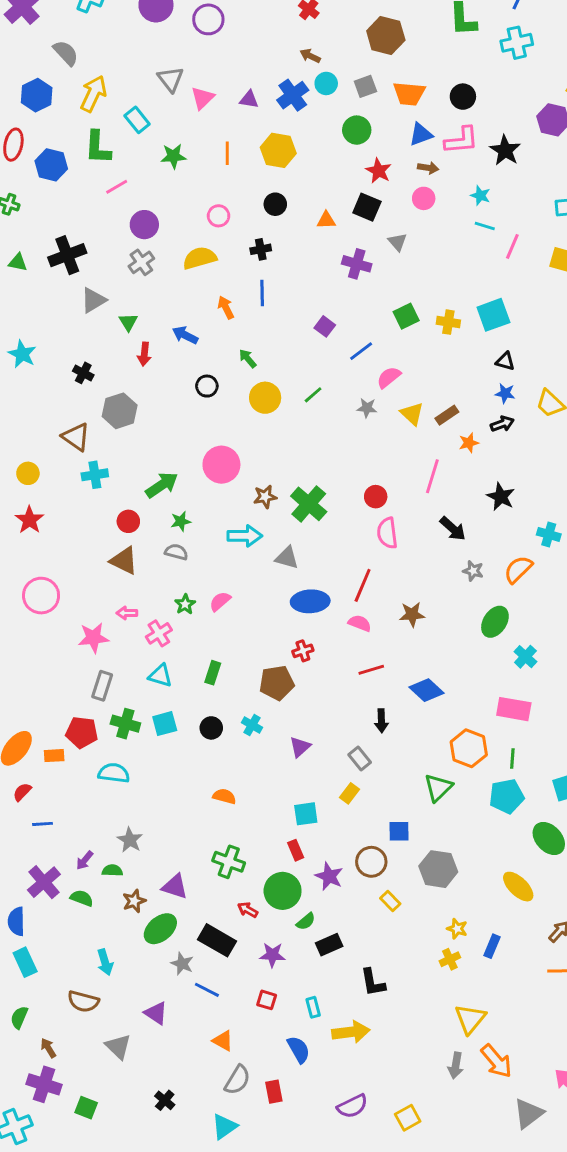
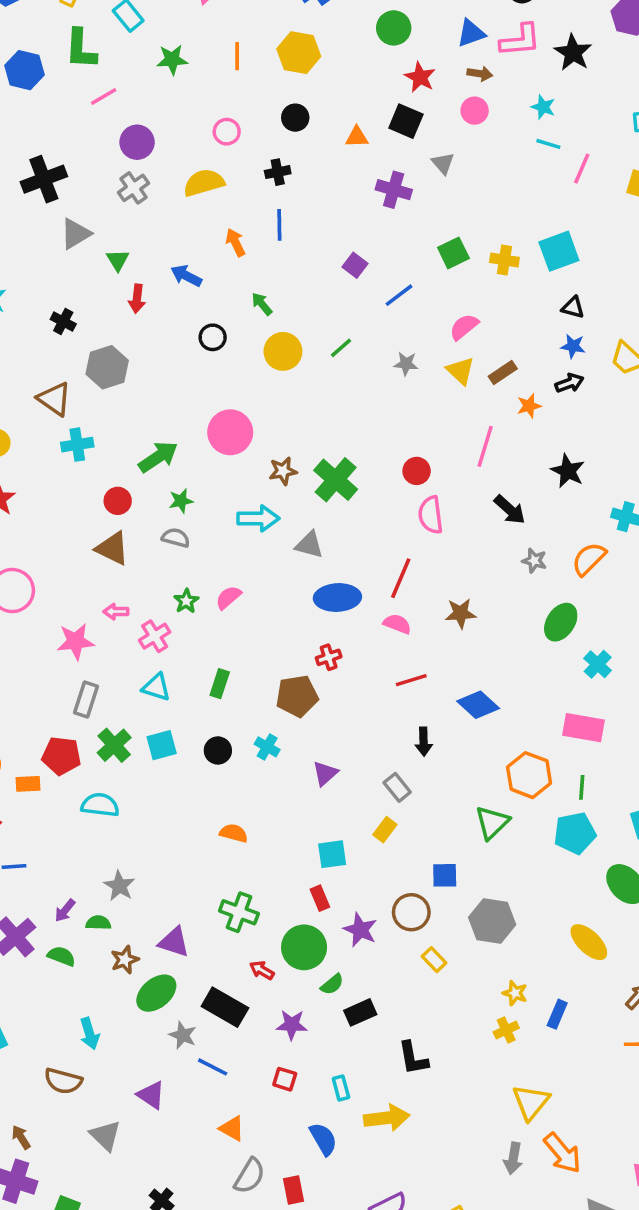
pink semicircle: (389, 377) -> (464, 327), moved
green cross: (125, 724) -> (114, 745), turned 32

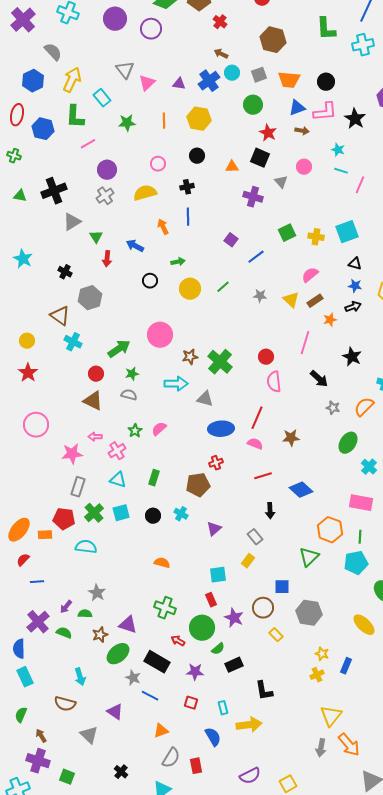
pink circle: (475, 111) -> (304, 167), moved
green arrow: (262, 304) -> (178, 262), turned 120
pink semicircle: (464, 327) -> (310, 275), moved
cyan cross: (77, 445) -> (73, 342), turned 36
orange triangle: (232, 1128) -> (161, 731), turned -49

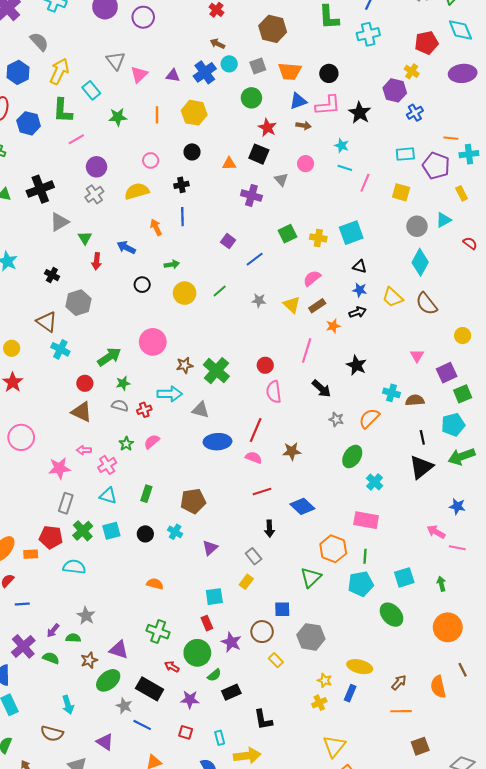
red cross: (216, 463) -> (144, 410), moved
yellow ellipse: (364, 625) -> (360, 667), moved, turned -30

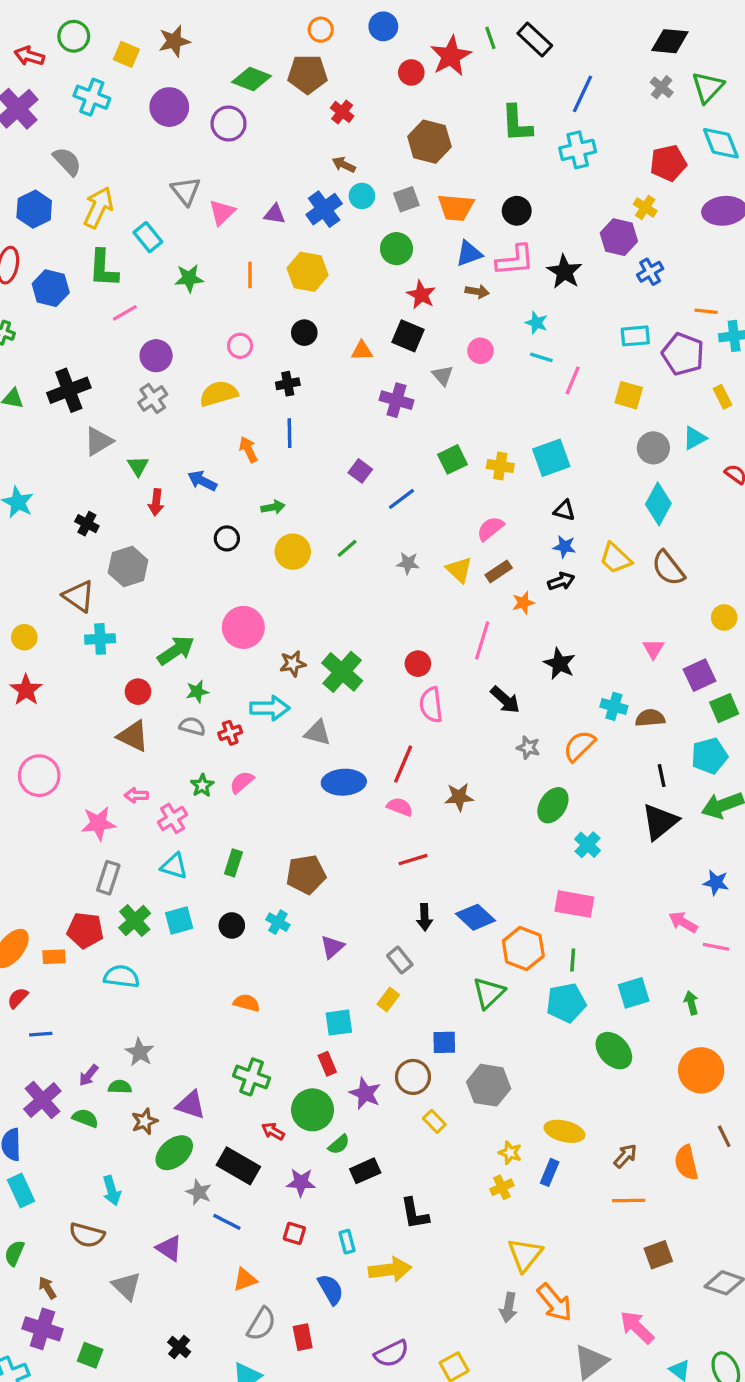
cyan cross: (60, 349) -> (100, 639), turned -30
blue diamond: (302, 506) -> (476, 917), moved

